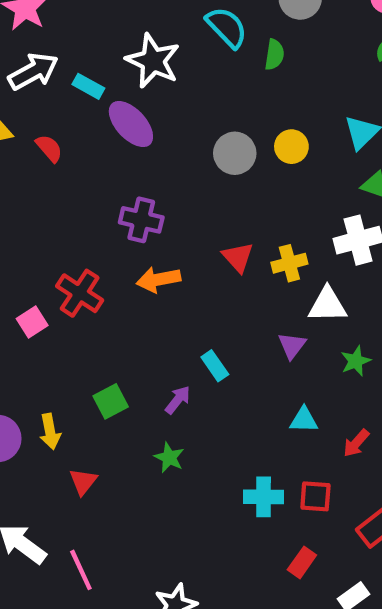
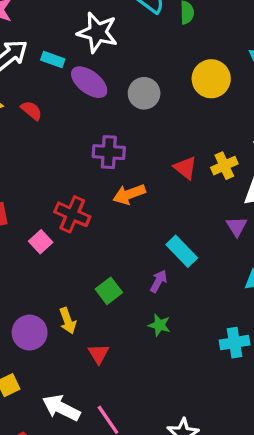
yellow circle: (291, 147) -> (211, 79), size x1.5
gray circle: (235, 153) -> (144, 93), moved
cyan rectangle: (215, 366) -> (182, 251), size x1.4

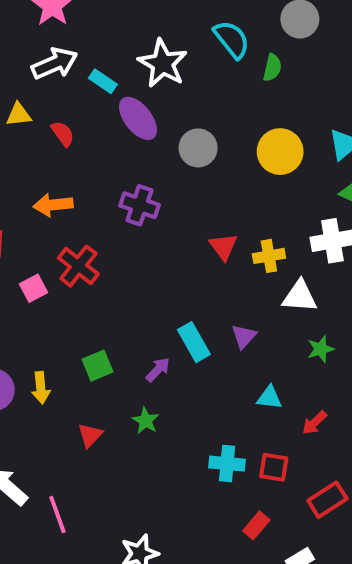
orange arrow: (129, 194) -> (53, 205), moved
purple triangle: (237, 226) -> (244, 336), moved
red triangle: (99, 354) -> (90, 435), moved

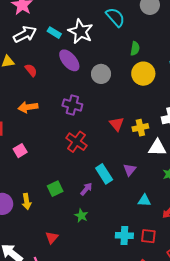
green semicircle: (272, 68) -> (135, 49), moved
cyan rectangle: (103, 81) -> (54, 33), moved
red cross: (78, 266) -> (76, 142), moved
red triangle: (90, 435) -> (52, 238), moved

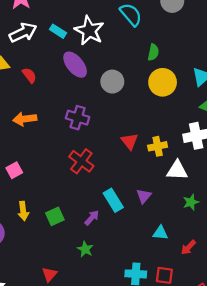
yellow arrow: (27, 202) -> (23, 211), moved

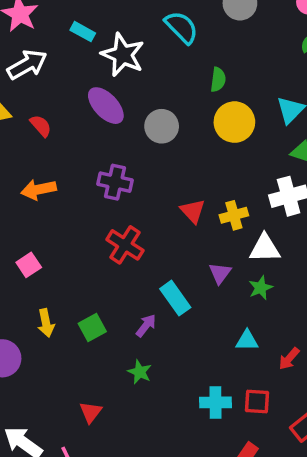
cyan rectangle: (58, 31) -> (83, 32), moved
purple triangle: (144, 196) -> (220, 273), moved
green star: (191, 202) -> (261, 288), moved

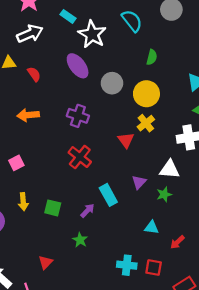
yellow circle: (234, 122) -> (146, 94), moved
yellow cross: (234, 215) -> (146, 123), moved, turned -30
green square: (92, 328) -> (53, 208), turned 36

